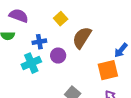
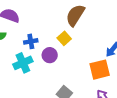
yellow square: (61, 19) -> (64, 38), moved
brown semicircle: (82, 38) -> (75, 15), moved

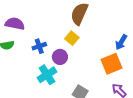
cyan cross: (23, 63) -> (47, 75), moved

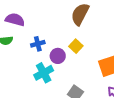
yellow square: (72, 38) -> (76, 46), moved

